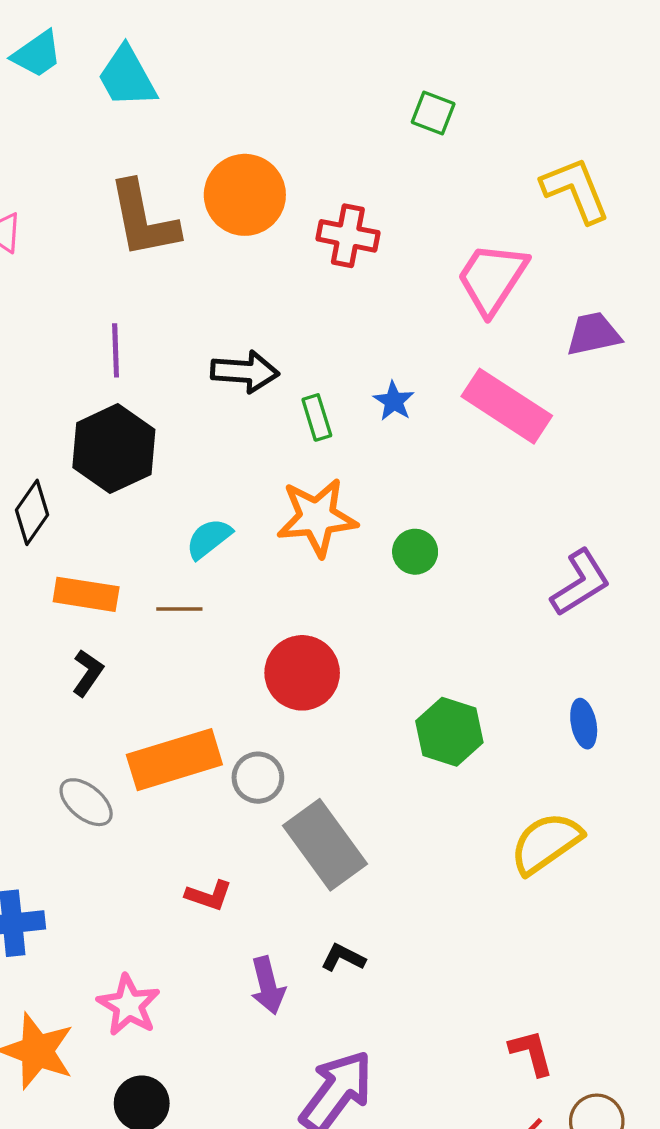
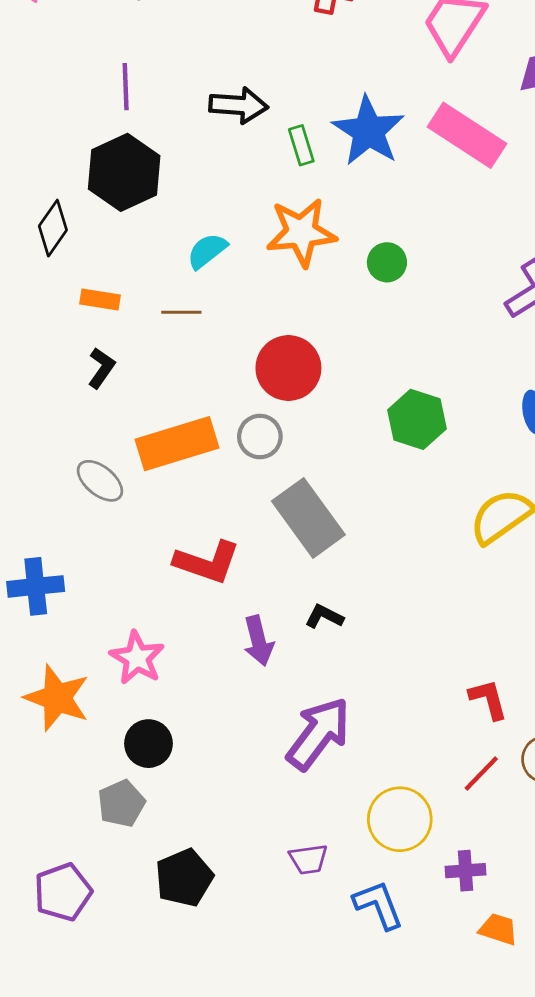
blue star: (394, 401) -> (368, 131), size x2.0
orange rectangle: (86, 594) -> (100, 299), size x0.7
gray circle: (258, 778) -> (260, 437), moved
red L-shape: (209, 895) -> (207, 562), size x1.6

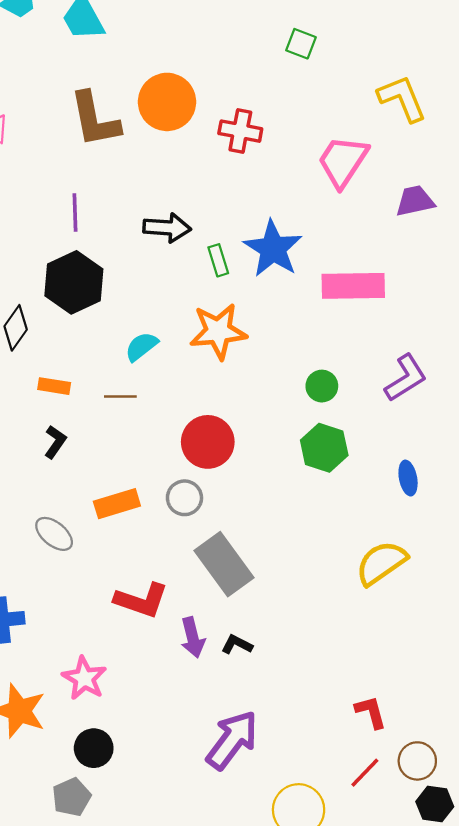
pink rectangle: (467, 135) -> (353, 286), moved, turned -34
green circle: (387, 262) -> (322, 386), moved
green hexagon: (417, 419) -> (324, 448), moved
orange rectangle: (177, 444) -> (117, 504), size x0.7
purple arrow: (258, 641) -> (193, 638), moved

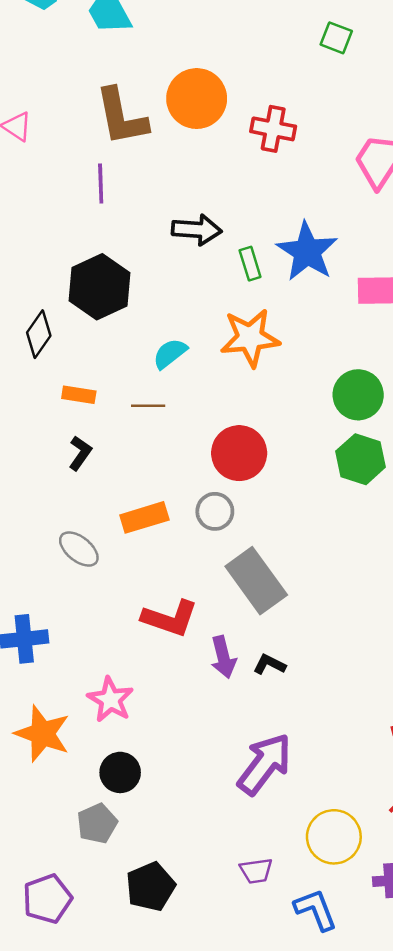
purple line: (75, 213) -> (101, 184), moved
green circle: (322, 386) -> (358, 395), size x1.5

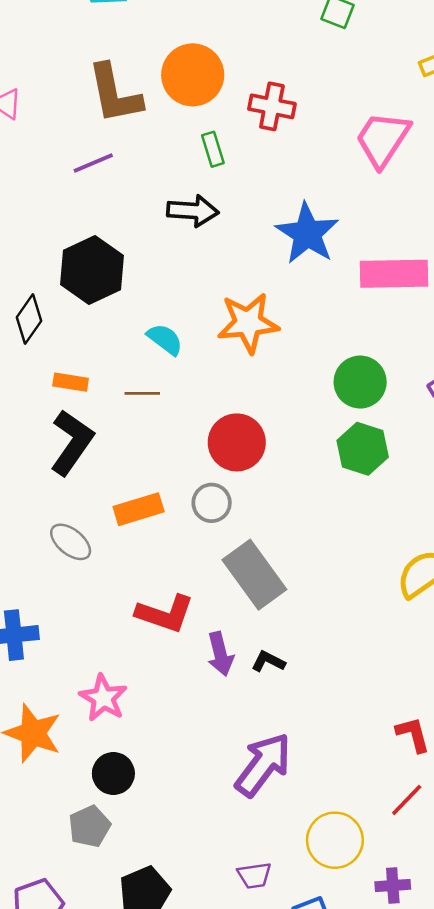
purple line: (101, 184) -> (93, 163), turned 69
green rectangle: (250, 264) -> (213, 149), moved
cyan semicircle: (170, 354) -> (165, 339), turned 75
black L-shape: (80, 453) -> (72, 442), size x1.8

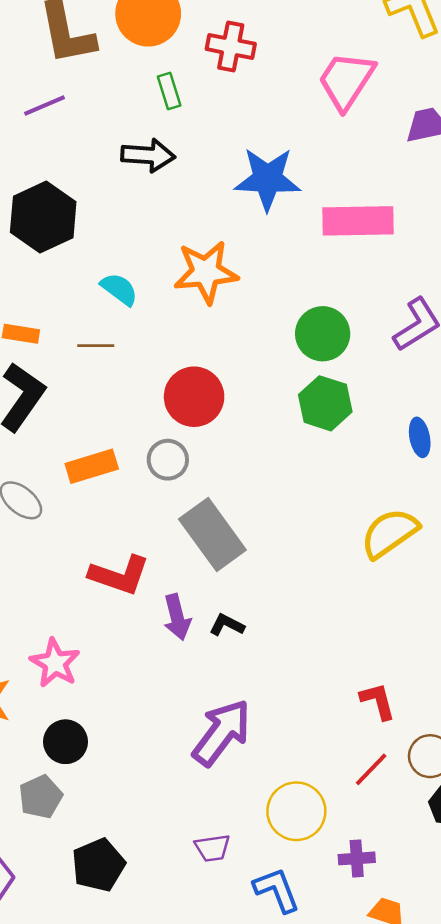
blue star: (307, 233) -> (268, 179), turned -30

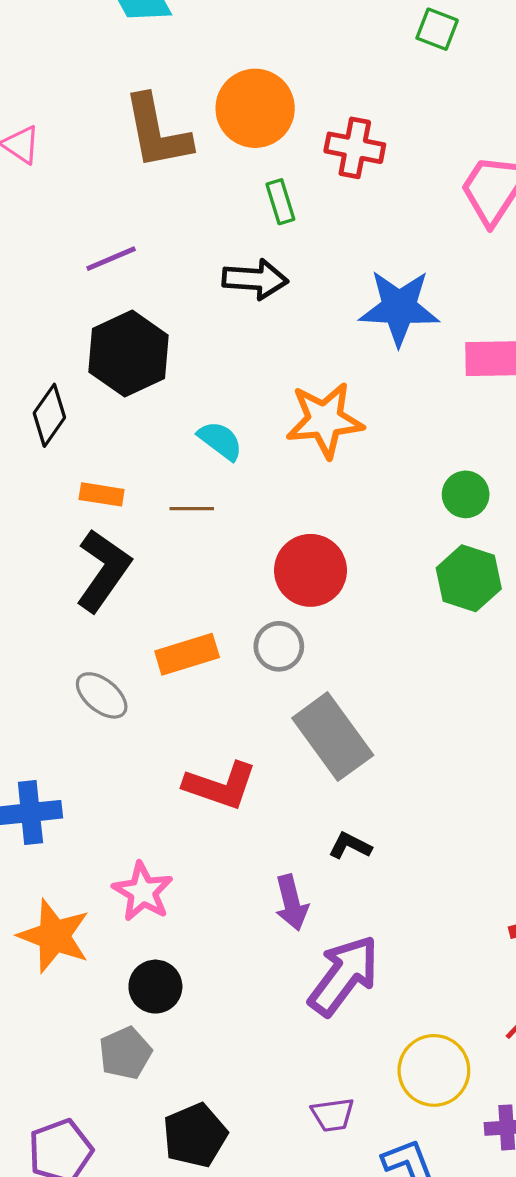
purple line: (45, 106) -> (111, 259), moved
green circle: (323, 334) -> (466, 494), size x0.7
purple arrow: (177, 617) -> (292, 903), moved

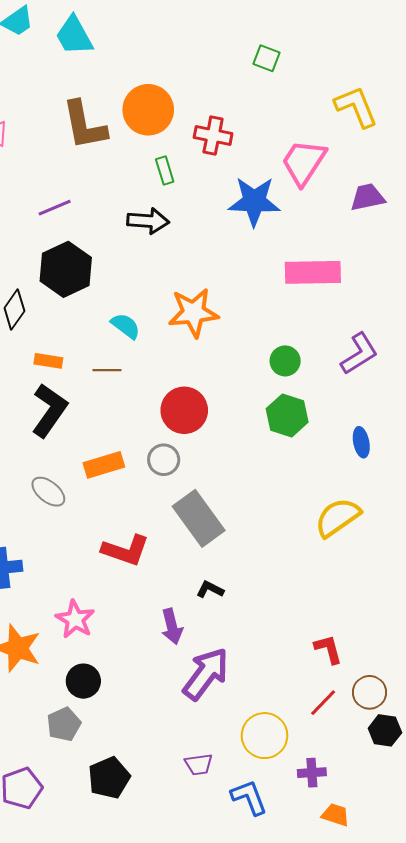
blue star: (399, 308) -> (254, 201), moved

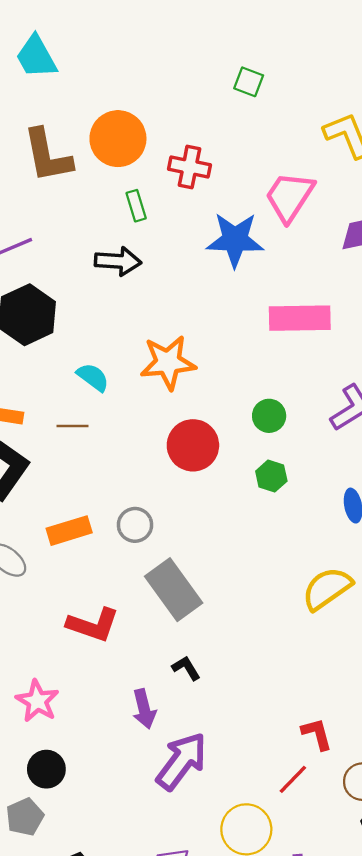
red circle: (184, 410) -> (193, 445), moved
green hexagon: (287, 415) -> (271, 476), size x0.7
black L-shape: (210, 589) -> (186, 668), turned 32
red line: (323, 703) -> (293, 779), moved

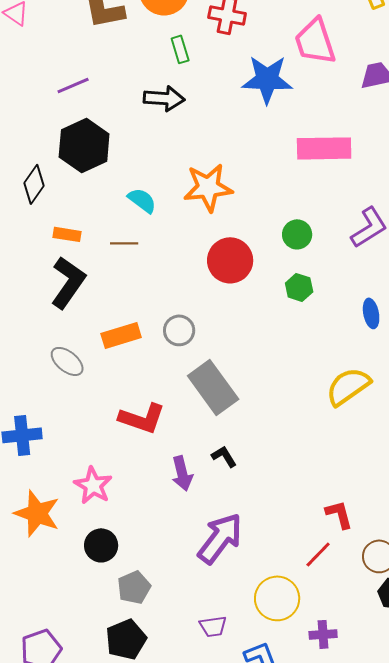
pink trapezoid: (290, 197) -> (315, 41), turned -51
purple arrow: (144, 709) -> (182, 473), moved
gray pentagon: (25, 817) -> (134, 587), moved

